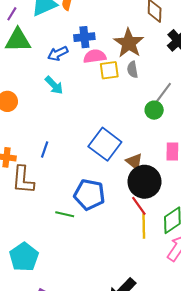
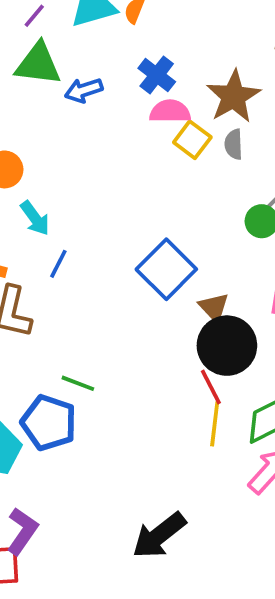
blue cross: (84, 37) -> (157, 75), turned 36
blue arrow: (58, 54) -> (84, 90), moved
yellow square: (109, 70) -> (192, 140), turned 36
cyan arrow: (54, 85) -> (35, 218), moved
blue pentagon: (89, 195) -> (49, 423), moved

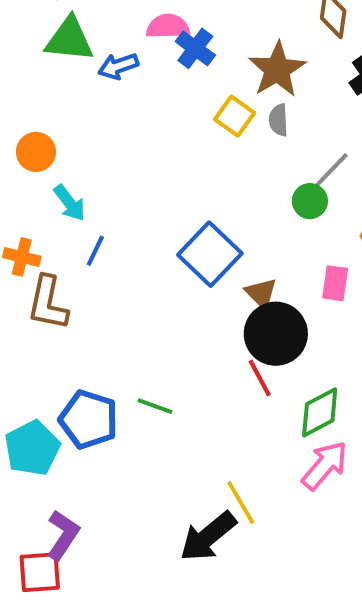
pink semicircle: (170, 111) -> (168, 26), moved
green line: (78, 383) -> (155, 406), moved
yellow line: (215, 424) -> (241, 503), moved, turned -36

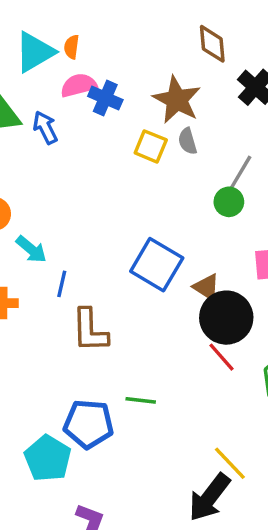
blue arrow: (118, 66) -> (45, 127), turned 96
brown L-shape: (48, 303) -> (90, 330), moved

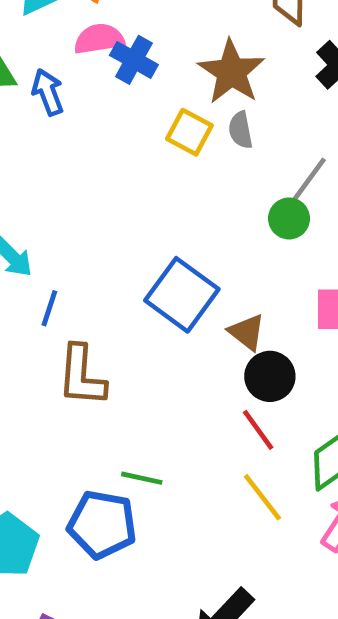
black circle: (226, 318) -> (270, 376), size x0.7
blue pentagon: (89, 424) -> (102, 525), moved
yellow line: (230, 463) -> (262, 497), moved

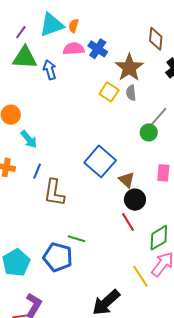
blue cross: (134, 60) -> (98, 49), moved
blue line: (49, 308) -> (37, 171), moved
yellow line: (262, 497) -> (140, 276), moved

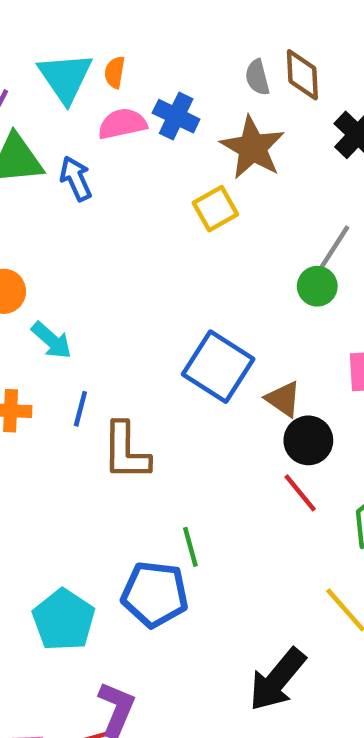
cyan triangle: (52, 25) -> (65, 77), turned -36
yellow square: (109, 92) -> (215, 209), turned 36
gray semicircle: (131, 93) -> (257, 77), moved
green line: (76, 239) -> (190, 547), turned 66

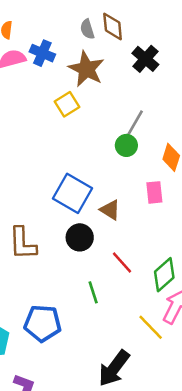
black circle: (308, 440) -> (80, 237), moved
green line: (190, 547) -> (93, 292), moved

